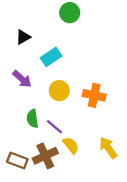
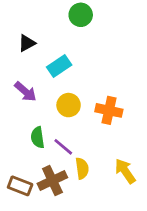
yellow semicircle: (71, 145) -> (82, 168), turned 30

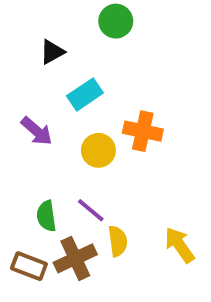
black triangle: (27, 43) -> (52, 52), moved
orange cross: (109, 110) -> (143, 131), moved
green semicircle: (38, 137) -> (46, 216), moved

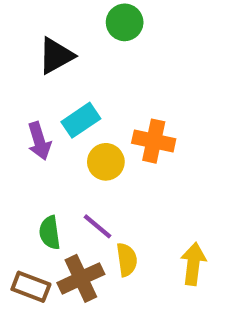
black triangle: (52, 52) -> (56, 56), size x1.4
cyan rectangle: (85, 94) -> (81, 120), moved
purple arrow: (37, 131) -> (39, 141), turned 32
yellow arrow: (179, 245) -> (193, 264), turned 42

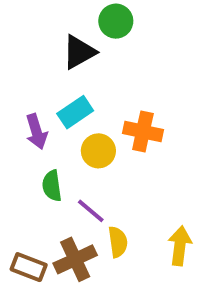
black triangle: (56, 56) -> (79, 52), moved
green semicircle: (50, 233) -> (52, 186), moved

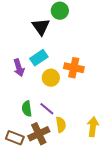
black triangle: (79, 52) -> (41, 27), turned -36
green semicircle: (52, 186) -> (27, 109), moved

